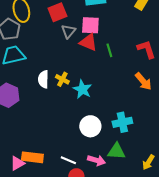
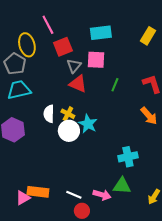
red triangle: (88, 42) -> (78, 84), moved
green line: (109, 50) -> (115, 85), turned 40
white circle: (90, 126) -> (69, 131), moved

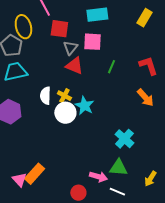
red square: (63, 47) -> (59, 29), turned 30
cyan cross: (128, 157) -> (124, 139), turned -36
orange rectangle: (38, 192) -> (34, 174), turned -55
white line: (74, 195) -> (117, 192), moved
pink triangle: (23, 198) -> (19, 180), turned -42

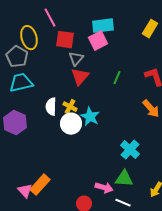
pink square: (92, 42) -> (98, 41), moved, turned -30
red triangle: (74, 66) -> (80, 77), turned 48

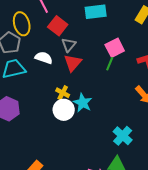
red square: (65, 40) -> (58, 26), turned 30
pink square: (98, 41) -> (115, 48), moved
white semicircle: (51, 107) -> (44, 58), moved, turned 108

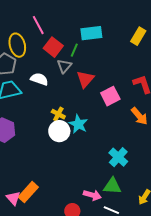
pink square: (115, 48) -> (110, 96), moved
red triangle: (73, 63) -> (85, 79), moved
green line: (110, 64) -> (74, 50), moved

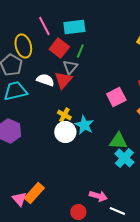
cyan rectangle: (91, 33) -> (74, 27), moved
red triangle: (85, 79) -> (63, 80), moved
green triangle: (112, 186) -> (118, 141), moved

